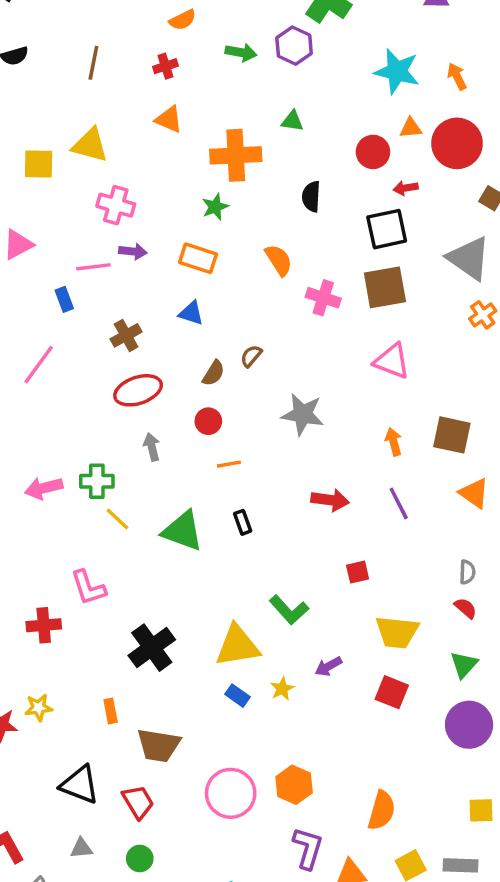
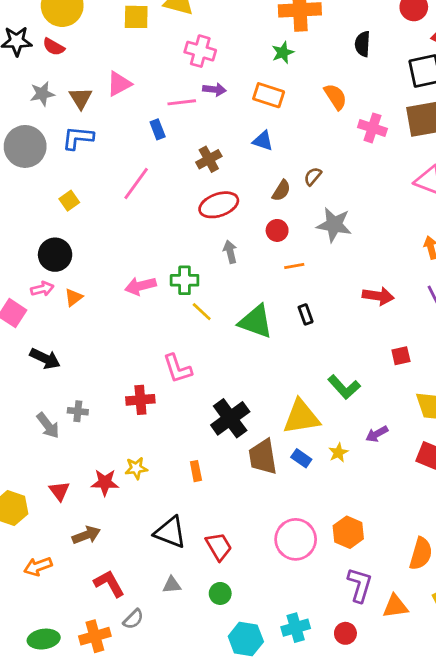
gray star: (303, 414) -> (334, 225), moved
brown trapezoid: (159, 745) -> (263, 457), moved, turned 72

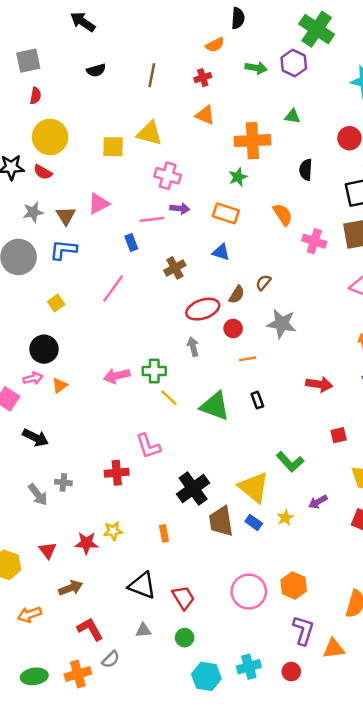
red ellipse: (219, 205) -> (203, 309), moved
yellow triangle: (301, 417) -> (254, 487), turned 48

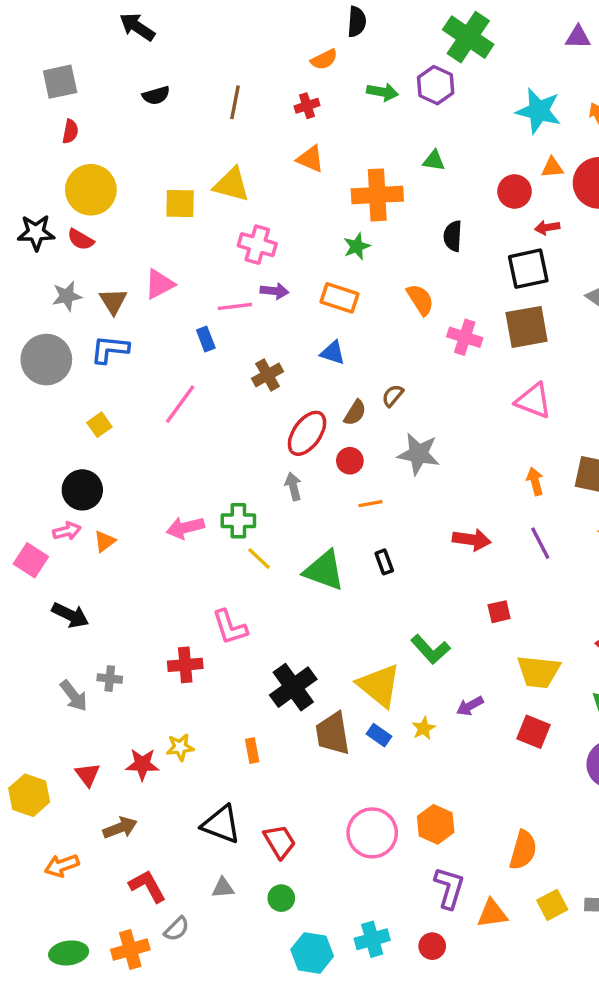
red ellipse: (203, 309) -> (307, 433), turned -36

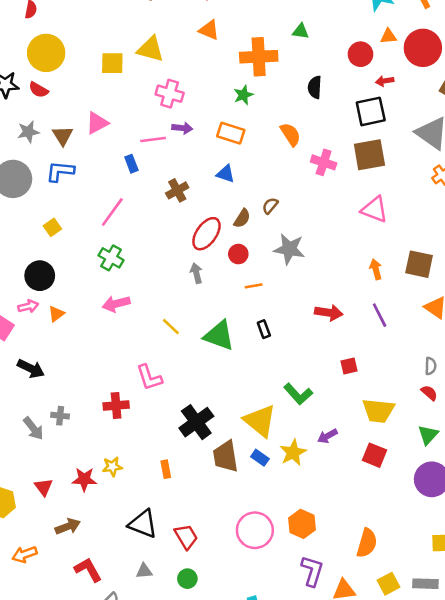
green cross: (238, 521) -> (111, 258), moved, turned 30
yellow star: (424, 728) -> (293, 453), size x1.5

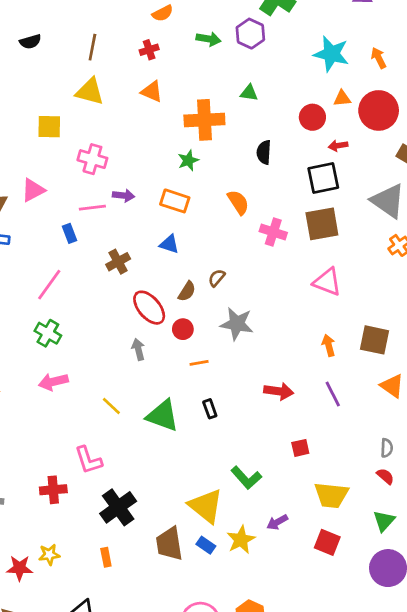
yellow triangle: (150, 49) -> (90, 92), moved
pink cross: (170, 94) -> (92, 159), moved
red ellipse: (206, 234) -> (149, 308), turned -76
black cross: (196, 422) -> (118, 507), moved

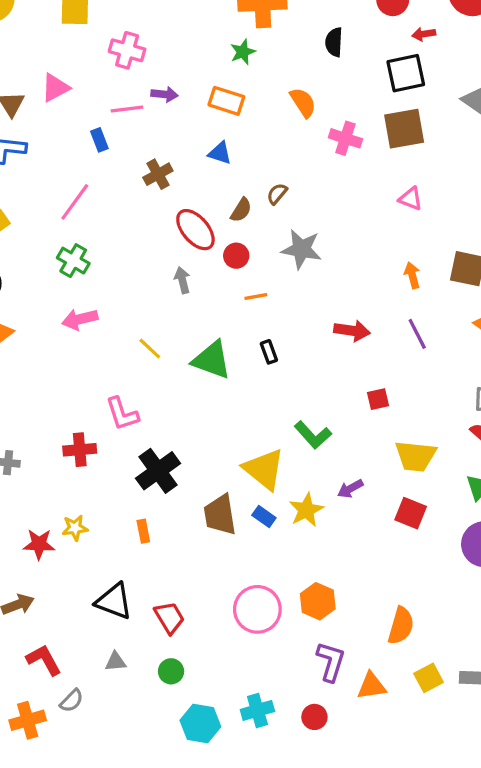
pink triangle: (327, 282) -> (411, 199), size x0.7

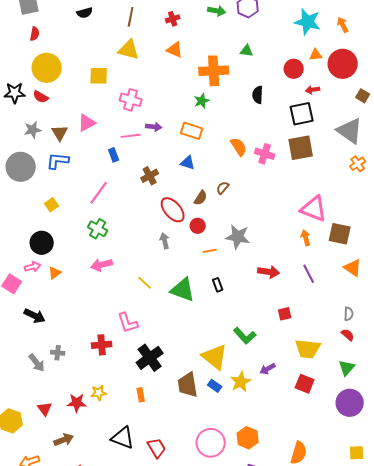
orange semicircle: (303, 102) -> (239, 147), moved
pink triangle: (411, 199) -> (314, 209), moved, size x1.8
gray star: (301, 249) -> (238, 237), moved

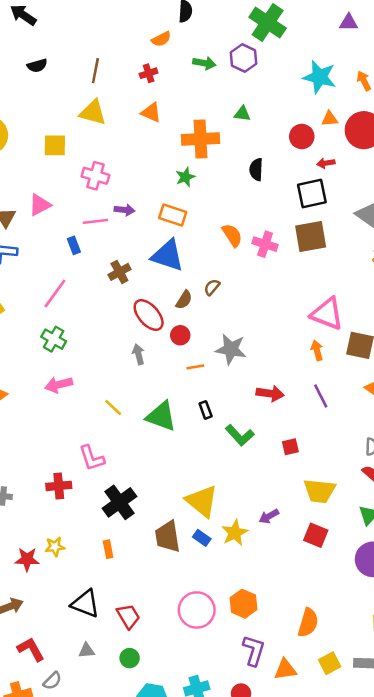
blue triangle: (188, 163) -> (168, 255), size x1.8
green L-shape: (245, 336) -> (240, 435), moved

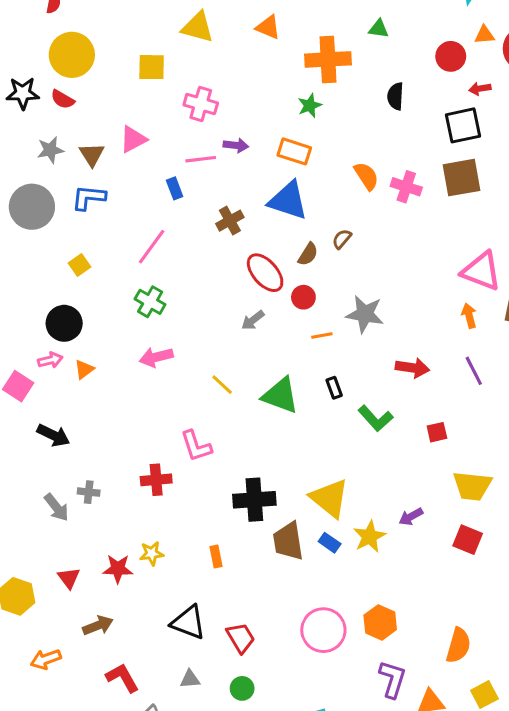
gray arrow: (138, 354) -> (253, 320), turned -114
black cross: (119, 502) -> (254, 500), moved, turned 32

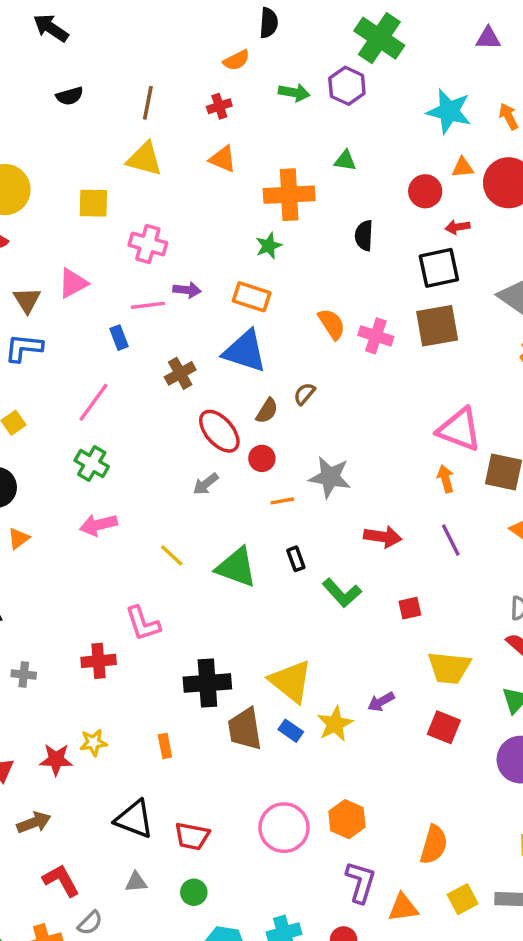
red trapezoid: (241, 638) -> (192, 836), turned 132

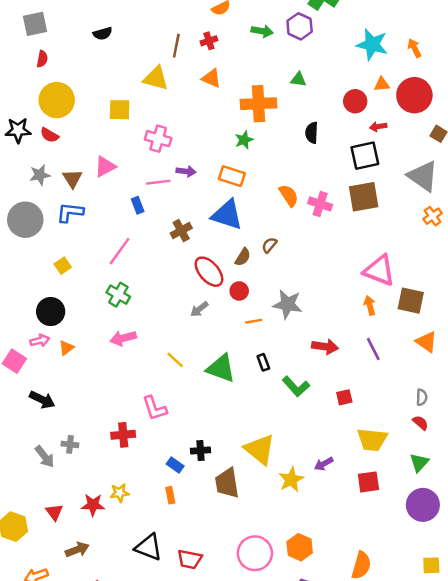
brown line: (148, 103) -> (176, 46), moved
black cross: (207, 683) -> (200, 450), size x0.6
red square: (444, 727) -> (368, 482), turned -30
blue rectangle: (291, 731) -> (175, 465), moved

